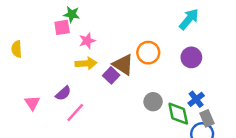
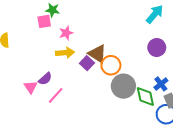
orange circle: (148, 53) -> (111, 65), moved
gray circle: (153, 102) -> (123, 86), size x1.5
pink triangle: (32, 103) -> (31, 87), moved

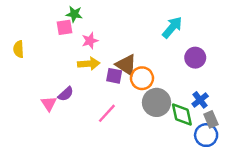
cyan arrow: (155, 14) -> (172, 27), moved
purple square: (87, 63) -> (114, 76), turned -32
pink line: (56, 95) -> (107, 113), moved

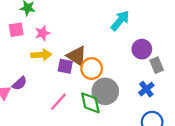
pink square: (65, 27) -> (16, 30), moved
green diamond: (182, 115) -> (90, 103), moved
gray rectangle: (211, 119) -> (157, 65), moved

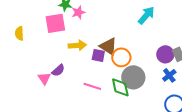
pink square: (16, 30) -> (55, 23), size x1.5
pink star: (42, 33) -> (78, 12), moved
purple circle: (142, 49) -> (165, 54), moved
pink line: (58, 102) -> (92, 86), turned 66

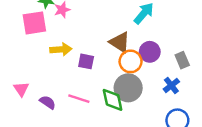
brown triangle: (108, 46) -> (120, 42), moved
purple circle: (165, 54) -> (150, 52), moved
orange circle: (121, 57) -> (131, 61), moved
purple semicircle: (58, 70) -> (48, 102), moved, turned -104

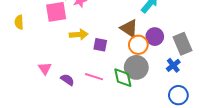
gray rectangle: (182, 60) -> (183, 44), size x1.5

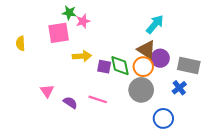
brown triangle: (129, 28) -> (146, 50), moved
gray rectangle: (183, 44) -> (189, 66), turned -55
green diamond: (123, 78) -> (120, 66), moved
blue circle: (178, 95) -> (163, 118), moved

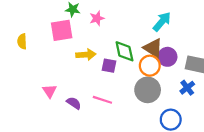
pink star: (83, 21) -> (97, 18), moved
green diamond: (120, 66) -> (124, 51), moved

